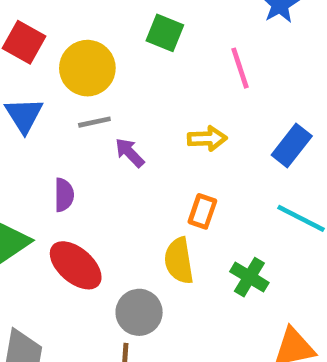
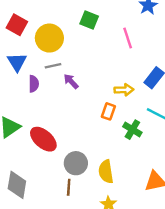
yellow arrow: (207, 139) -> (124, 90), moved
purple semicircle: (64, 195) -> (34, 84), moved
yellow semicircle: (179, 261) -> (106, 172), moved
green cross: (249, 277) -> (132, 130), moved

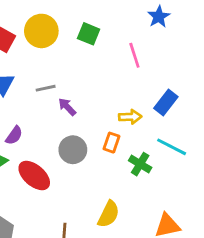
yellow circle: (49, 38) -> (41, 31), moved
purple semicircle: (34, 84) -> (14, 135), moved, turned 35
gray circle: (76, 163) -> (73, 150), moved
yellow semicircle: (106, 172) -> (109, 214), turned -145

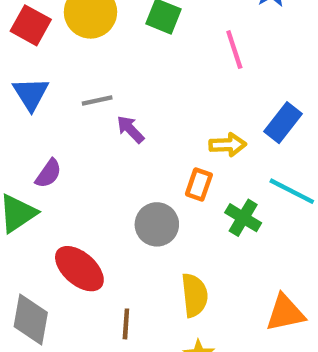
gray circle: (73, 150) -> (157, 224), moved
red ellipse: (34, 175) -> (79, 269), moved
yellow semicircle: (109, 214) -> (194, 295), turned -32

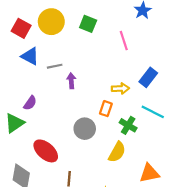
blue triangle: (31, 94) -> (30, 56), moved, turned -30
purple arrow: (130, 129) -> (71, 81), turned 40
yellow semicircle: (194, 295) -> (117, 152), moved, turned 35

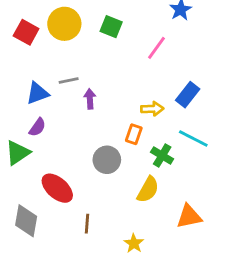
pink line: (124, 41) -> (156, 48), turned 54
blue triangle: (30, 56) -> (37, 93), moved, turned -48

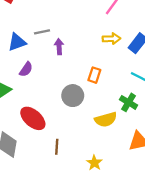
yellow arrow: (152, 109) -> (111, 39), moved
purple semicircle: (37, 127) -> (26, 69), moved
green cross: (162, 156) -> (129, 102), moved
yellow semicircle: (148, 190) -> (106, 120), turned 45

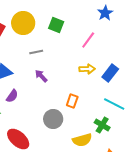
gray line: (42, 32) -> (36, 52), moved
purple arrow: (59, 47) -> (41, 76), turned -40

